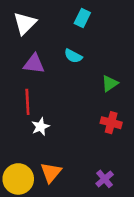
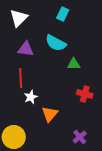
cyan semicircle: (73, 56) -> (56, 43), size x1.5
green triangle: (110, 83) -> (74, 64), moved, turned 32
orange triangle: (51, 172) -> (50, 114), moved

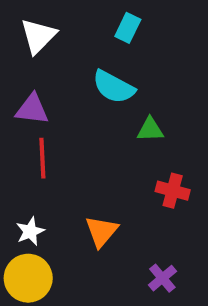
purple triangle: (26, 49) -> (32, 109), moved
white star: (31, 97) -> (30, 231), moved

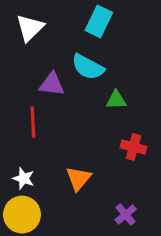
cyan rectangle: (128, 28) -> (99, 21), size x1.4
purple triangle: (32, 109) -> (52, 84), moved
white star: (30, 231) -> (24, 178), turned -30

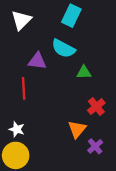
red cross: (133, 147) -> (96, 107), turned 36
orange triangle: (78, 178) -> (77, 129), moved
purple cross: (126, 215) -> (95, 146), moved

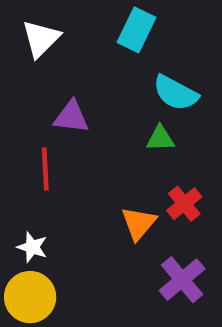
cyan semicircle: (63, 49) -> (176, 93), moved
orange triangle: (77, 129) -> (139, 223), moved
purple cross: (95, 146) -> (182, 280), size x1.5

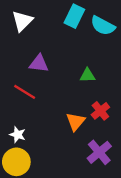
cyan semicircle: (176, 93) -> (103, 26), moved
red line: (45, 169) -> (25, 92), turned -55

